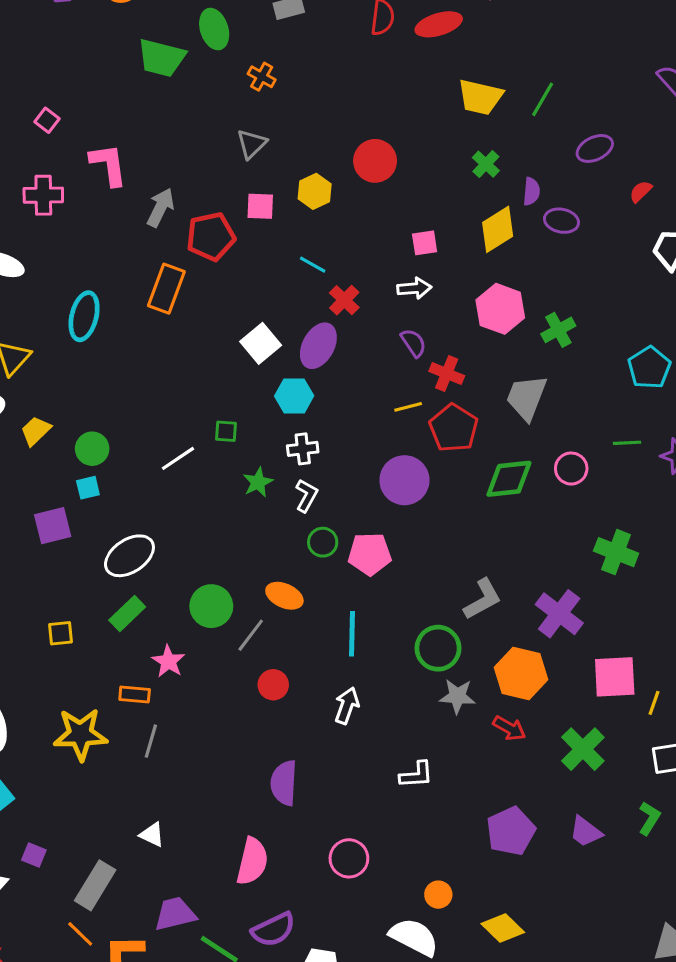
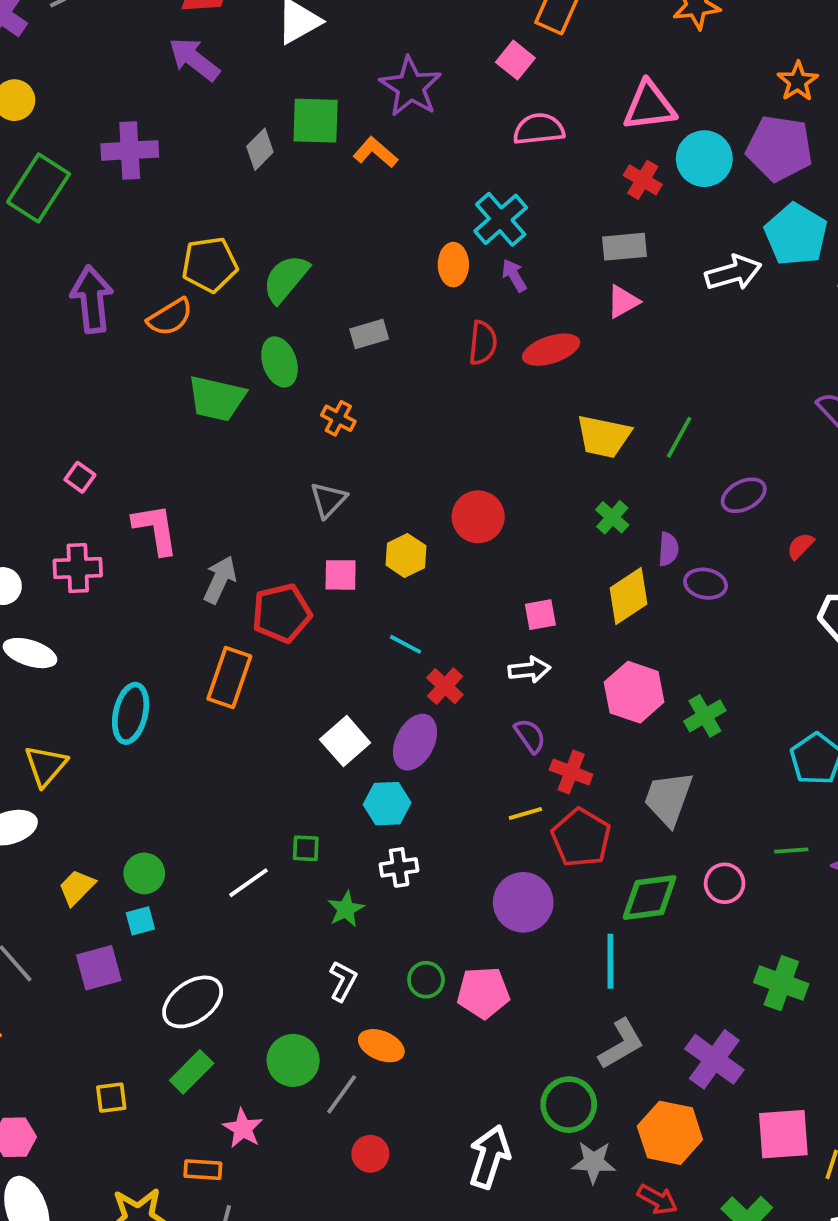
yellow trapezoid: (36, 431) -> (77, 887), moved
white L-shape: (306, 496) -> (343, 981), moved
cyan line: (352, 634) -> (610, 961), moved
white arrow: (347, 706) -> (489, 1157), moved, size x1.4

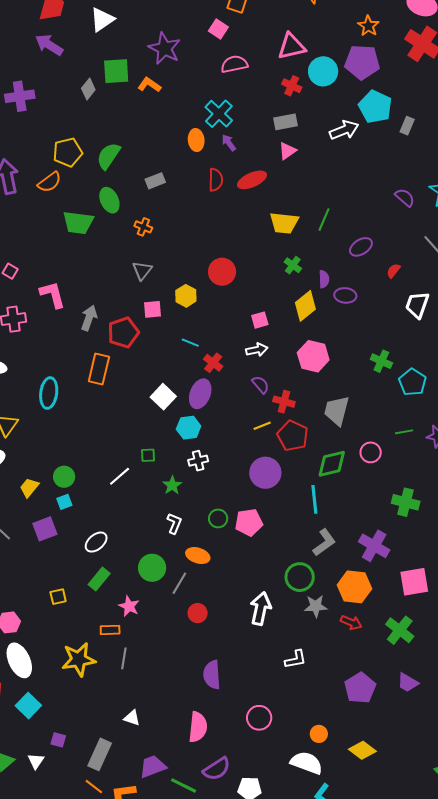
green cross: (705, 716) -> (381, 361), moved, turned -30
white ellipse: (193, 1002) -> (96, 542), size x0.7

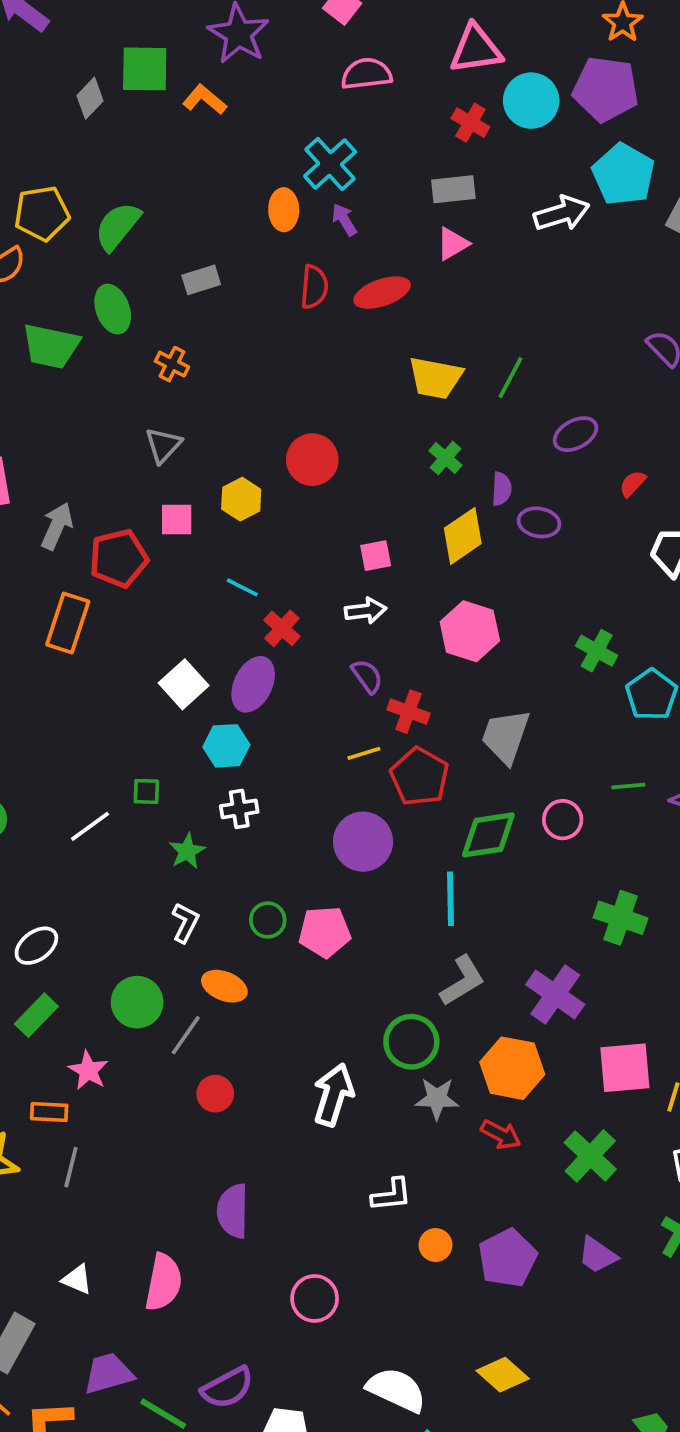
pink semicircle: (198, 727) -> (164, 1282), moved
orange circle: (319, 734) -> (436, 1245), moved

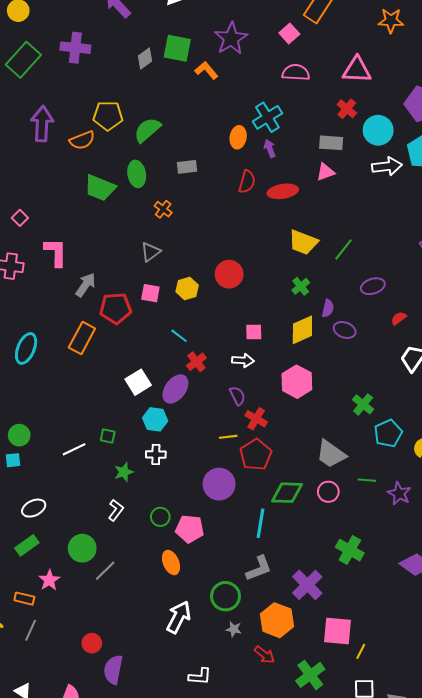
cyan circle: (531, 101) -> (378, 130), moved
gray trapezoid: (506, 736) -> (331, 454), moved, turned -84
orange ellipse: (224, 986) -> (171, 563), moved, turned 35
red circle: (215, 1094) -> (92, 643), moved
gray star: (437, 1099) -> (234, 629), size x0.7

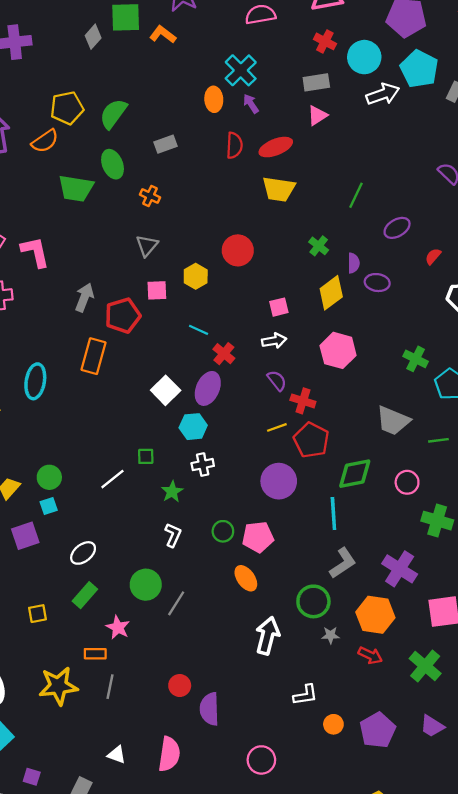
yellow trapezoid: (303, 242) -> (279, 189), moved
pink L-shape: (56, 252) -> (35, 252), moved
pink circle: (328, 492) -> (407, 482), moved

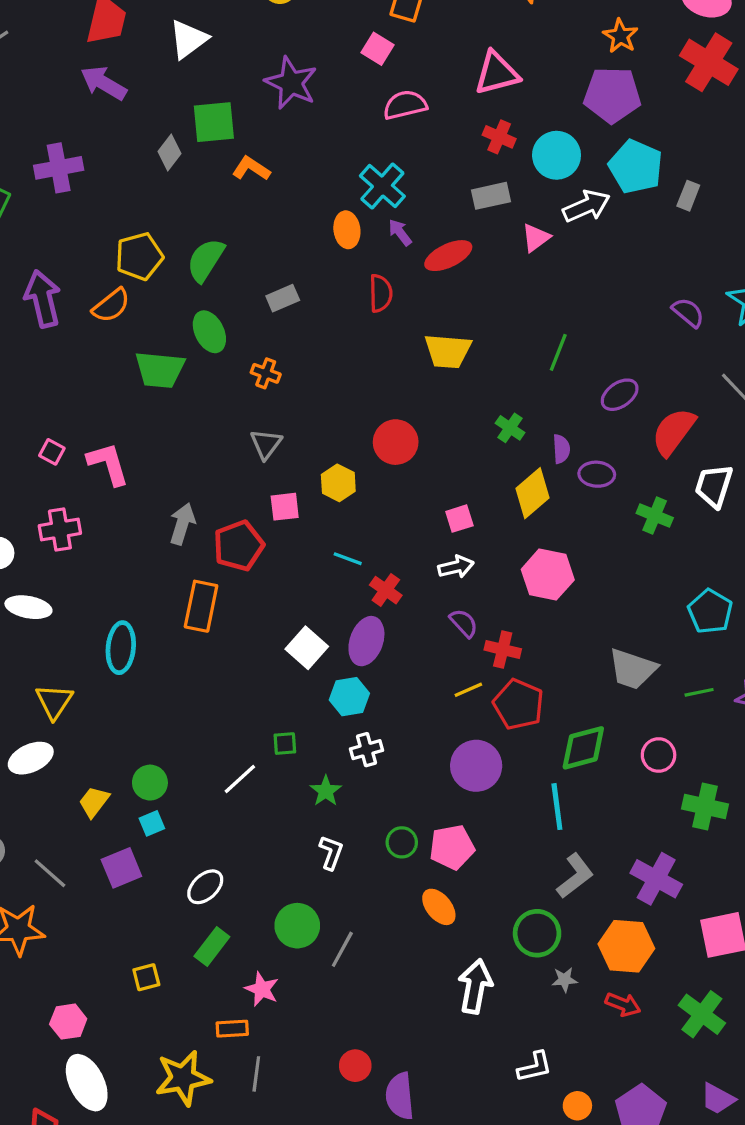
orange L-shape: (163, 34) -> (251, 169), moved
pink triangle: (317, 115) -> (536, 238), moved
red ellipse: (276, 147) -> (448, 256), moved
red semicircle: (433, 256) -> (674, 432), size x2.0
green cross: (416, 359) -> (655, 515), moved

